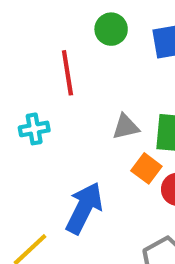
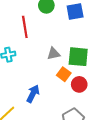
blue arrow: (84, 208) -> (33, 94), size x0.7

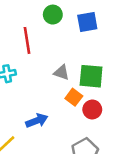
gray triangle: (54, 54) -> (61, 73), turned 32
blue arrow: (33, 94) -> (37, 121), turned 42

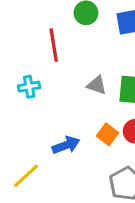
orange square: (74, 97) -> (107, 134), moved

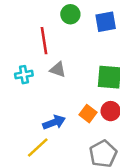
gray triangle: (97, 85) -> (58, 70), moved
yellow line: (26, 176) -> (38, 148), moved

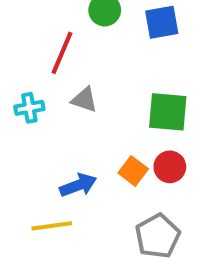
red line: (44, 41) -> (62, 53), turned 32
yellow line: (38, 148) -> (52, 226), turned 35

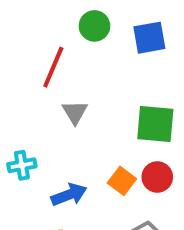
gray triangle: (84, 100) -> (75, 112), turned 40
cyan cross: (29, 108) -> (22, 165), moved

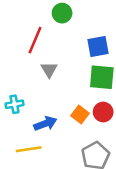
blue square: (149, 38) -> (98, 46), moved

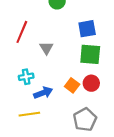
red line: (35, 40) -> (22, 32), moved
cyan cross: (14, 104) -> (26, 77), moved

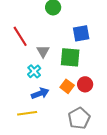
red line: (22, 32) -> (20, 36), turned -55
green square: (90, 54) -> (70, 57), moved
cyan cross: (26, 77) -> (34, 71), moved, turned -32

